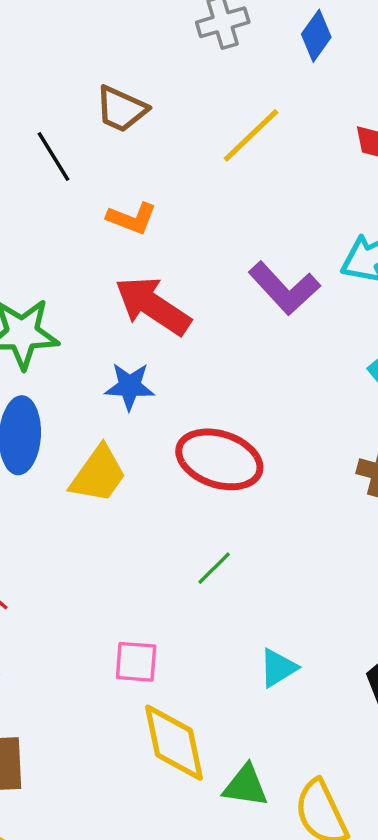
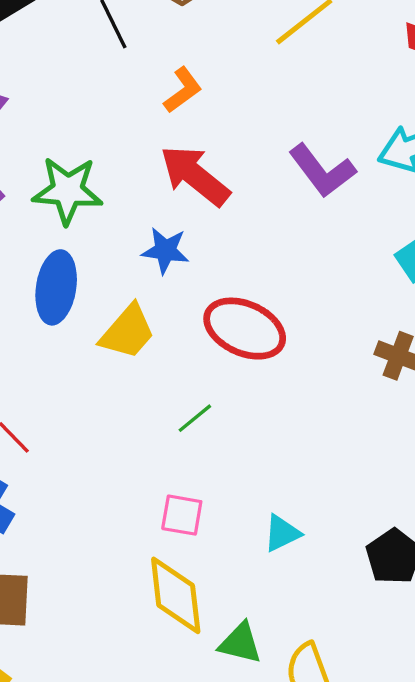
orange L-shape: (132, 218) -> (183, 90), turned -63
green line: (214, 568) -> (195, 418), moved
pink square: (136, 662) -> (182, 515), moved

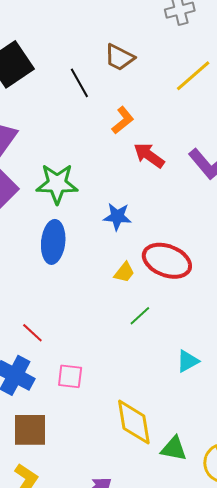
red arrow: (195, 176) -> (149, 155), moved, size x0.7
yellow trapezoid: (127, 332) -> (124, 272), moved, size x0.6
pink square: (182, 515) -> (70, 376), moved
cyan triangle: (282, 533) -> (188, 361), moved

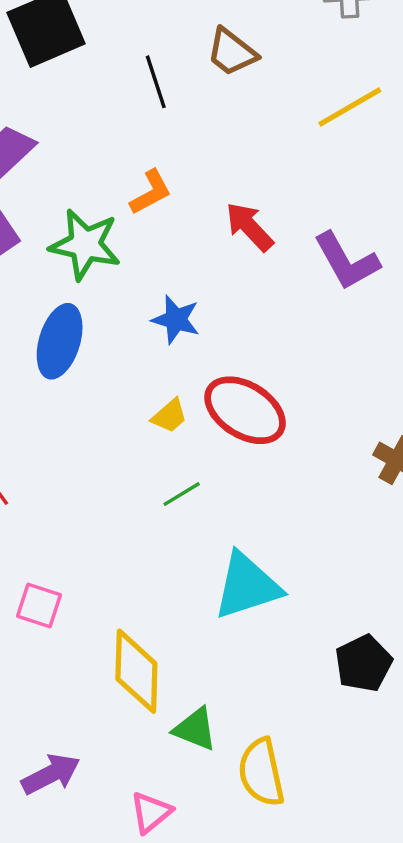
orange L-shape: (123, 120) -> (151, 192), moved
cyan triangle: (188, 361) -> (247, 586), size x1.8
pink square: (70, 376) -> (39, 606), moved

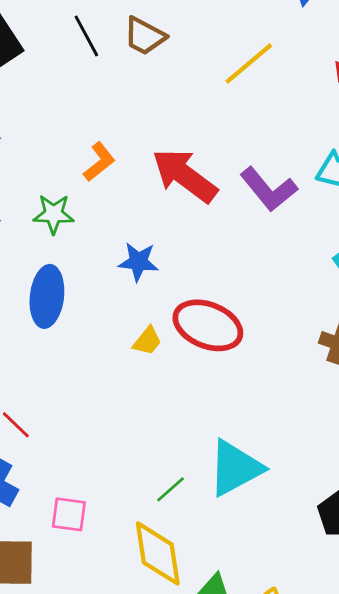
black line: (156, 82) -> (86, 36), moved
red arrow: (249, 227) -> (185, 176), size x1.5
green star: (85, 244) -> (54, 214), size x0.7
green line: (182, 494) -> (170, 489), moved

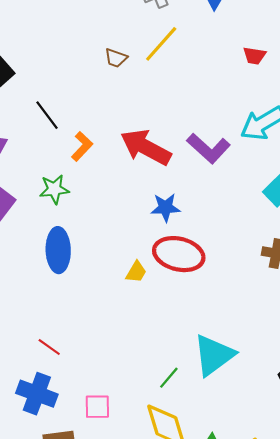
black line: (86, 36) -> (47, 115), moved
brown trapezoid: (145, 36) -> (116, 58), moved, size x0.7
yellow line: (249, 63) -> (161, 44), moved
blue star: (138, 262) -> (166, 208), moved

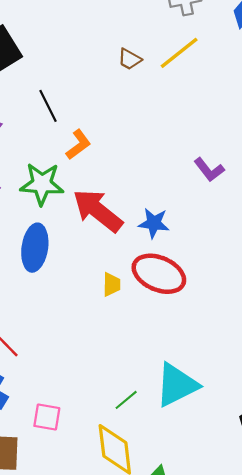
red arrow: (146, 147) -> (98, 211), moved
purple L-shape: (209, 148) -> (209, 170), size x0.7
green star: (54, 189) -> (42, 184), size x1.4
yellow trapezoid: (136, 272) -> (112, 284), turned -40

